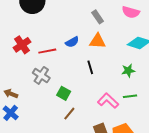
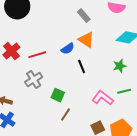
orange triangle: (98, 41) -> (86, 40), turned 36
blue semicircle: (72, 42) -> (68, 49), moved
gray cross: (41, 75) -> (34, 80), turned 30

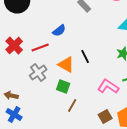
orange triangle: (86, 40) -> (66, 64), moved
blue semicircle: (68, 49) -> (59, 30), moved

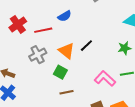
black line: (85, 56) -> (86, 46), turned 64
brown line: (72, 106) -> (67, 92), turned 40

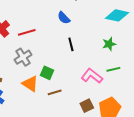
blue semicircle: (65, 16) -> (64, 18), moved, turned 80
black line: (86, 46) -> (71, 44), turned -56
orange triangle: (67, 51) -> (30, 84), moved

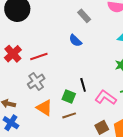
black line: (71, 44) -> (83, 85), moved
green square: (47, 73) -> (69, 96), moved

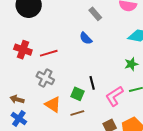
red cross: (13, 54) -> (23, 50), turned -30
gray cross: (36, 81) -> (45, 78), turned -30
pink L-shape: (106, 98) -> (114, 96), turned -70

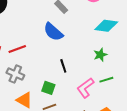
blue semicircle: (86, 38) -> (53, 32), size x1.5
black line: (92, 83) -> (63, 66), moved

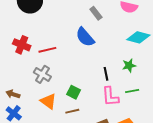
black line: (63, 66) -> (106, 74), moved
pink L-shape: (85, 88) -> (110, 96), turned -65

